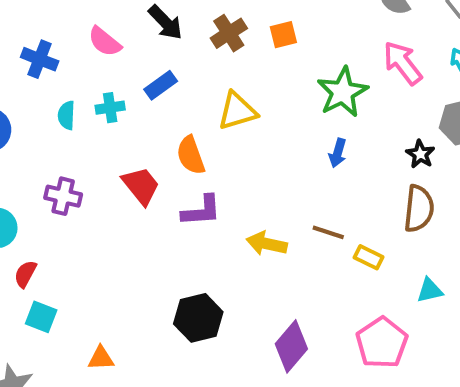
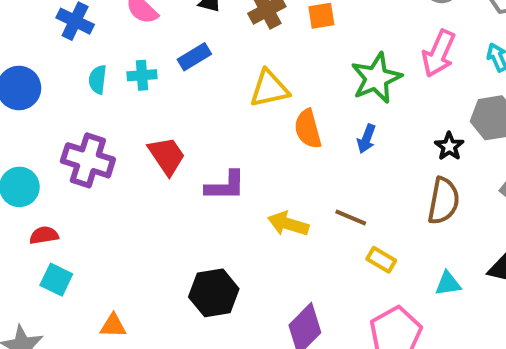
pink arrow: (403, 63) -> (439, 54), turned -123
orange semicircle: (191, 155) -> (308, 129), moved
purple cross: (63, 196) -> (88, 160), size x1.4
yellow rectangle: (369, 257) -> (381, 260), moved
red semicircle: (25, 274) -> (44, 235), turned 48

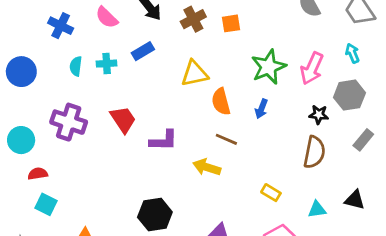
pink arrow: (439, 54) -> (312, 68), moved
black star: (449, 146) -> (319, 115), turned -30
brown line: (351, 217) -> (226, 139), moved

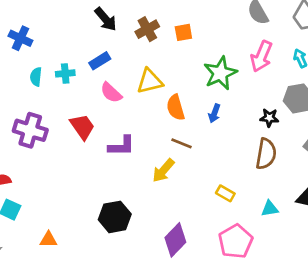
pink semicircle: (107, 17) -> (111, 93), moved
pink arrow: (312, 68) -> (261, 56), moved
yellow arrow: (207, 167) -> (163, 171), turned -65

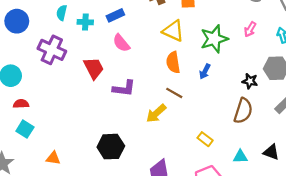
pink arrow: (261, 56) -> (250, 29), size x0.6
cyan semicircle: (36, 77) -> (62, 13), moved
yellow triangle: (150, 81) -> (173, 31), moved, turned 30
purple cross: (30, 130) -> (52, 50), moved

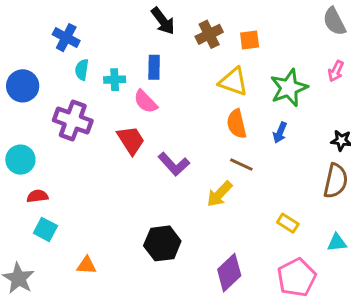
blue rectangle: (115, 15) -> (154, 67), turned -60
pink semicircle: (121, 43) -> (146, 102), moved
purple L-shape: (124, 88) -> (174, 164), turned 45

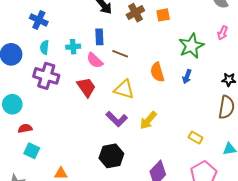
cyan semicircle: (82, 70) -> (45, 47), moved
yellow triangle: (233, 82) -> (124, 89), moved
purple L-shape: (174, 164) -> (117, 119), moved
brown line: (241, 165) -> (120, 54), moved

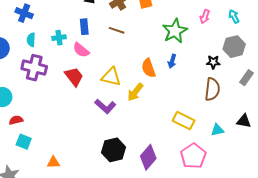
brown line: (120, 54) -> (117, 30), moved
orange semicircle: (157, 72) -> (149, 68), moved
yellow arrow: (148, 120) -> (135, 92), moved
yellow rectangle: (196, 138) -> (184, 121), size x1.5
black hexagon: (111, 156) -> (114, 150), moved

